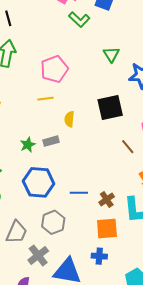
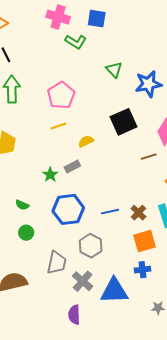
yellow semicircle: (69, 119) -> (86, 141), turned 70
brown line: (128, 147) -> (149, 157), turned -56

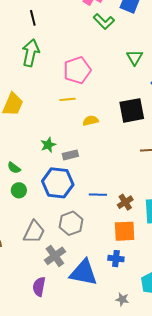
gray rectangle: (72, 166) -> (70, 155), moved
green circle: (26, 233) -> (19, 190), moved

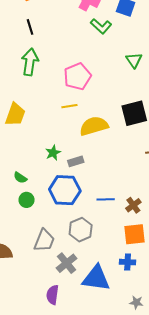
yellow semicircle: (91, 121) -> (94, 126), size x1.8

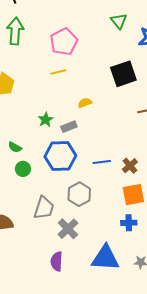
yellow semicircle: (94, 126) -> (85, 103), moved, size x0.5
blue triangle: (96, 278) -> (105, 258), moved

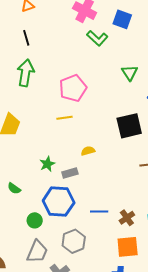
green circle: (23, 169) -> (35, 220), moved

